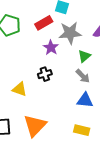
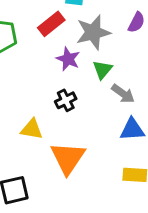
green triangle: (84, 56) -> (103, 70), moved
orange triangle: (35, 126) -> (68, 158), moved

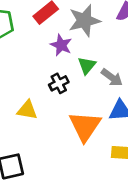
green triangle: (103, 70) -> (87, 65), moved
orange triangle: (68, 158) -> (85, 126), moved

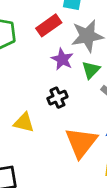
green triangle: (87, 65) -> (91, 70), moved

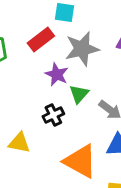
green triangle: (91, 70) -> (79, 94), moved
orange triangle: (81, 143) -> (80, 161), turned -36

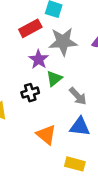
orange triangle: (80, 161) -> (46, 135), size x0.7

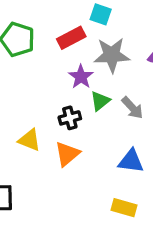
gray arrow: (78, 96) -> (132, 108), moved
orange triangle: (46, 135) -> (67, 154), moved, turned 40

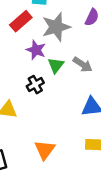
orange triangle: (67, 154) -> (45, 150), moved

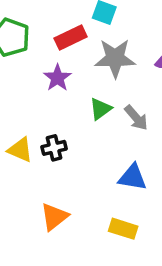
purple star: (36, 50) -> (57, 78), moved
black cross: (35, 85) -> (54, 148), moved

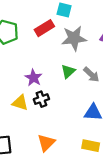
purple star: (57, 78) -> (33, 78), moved

